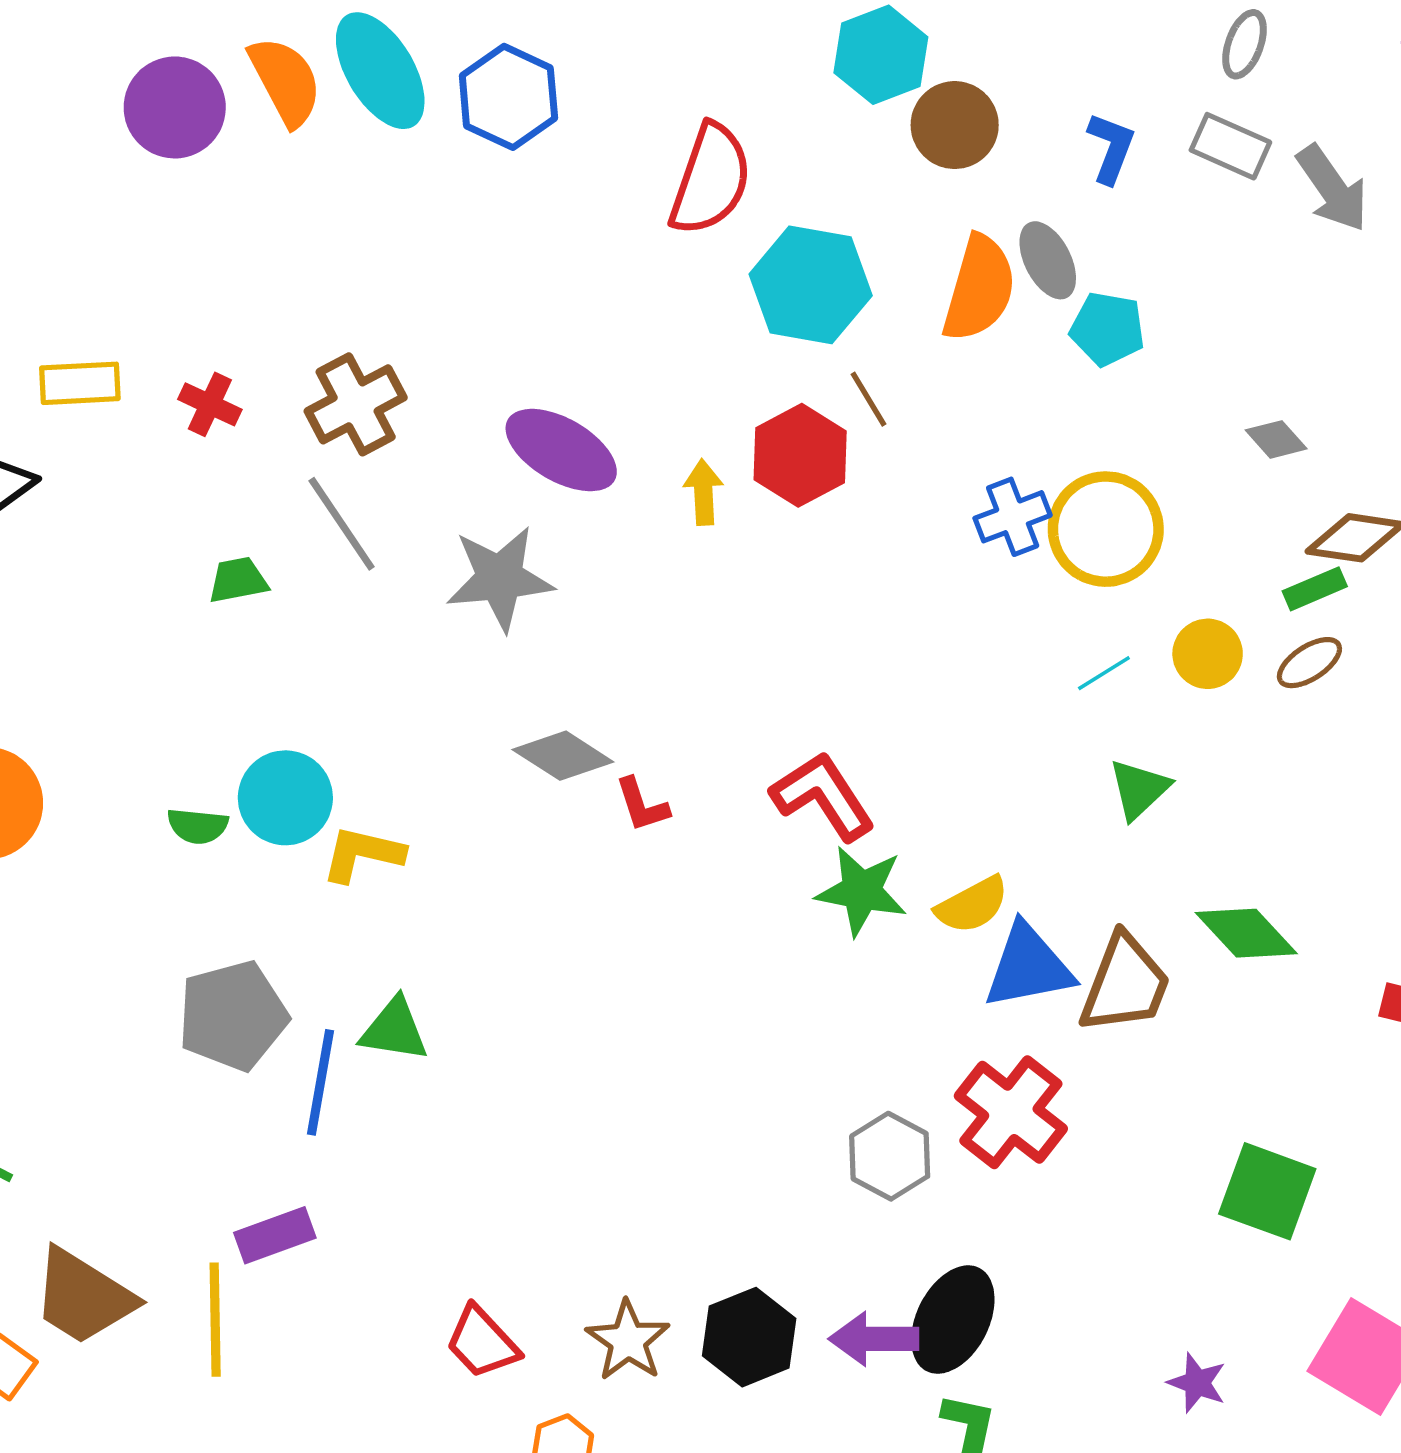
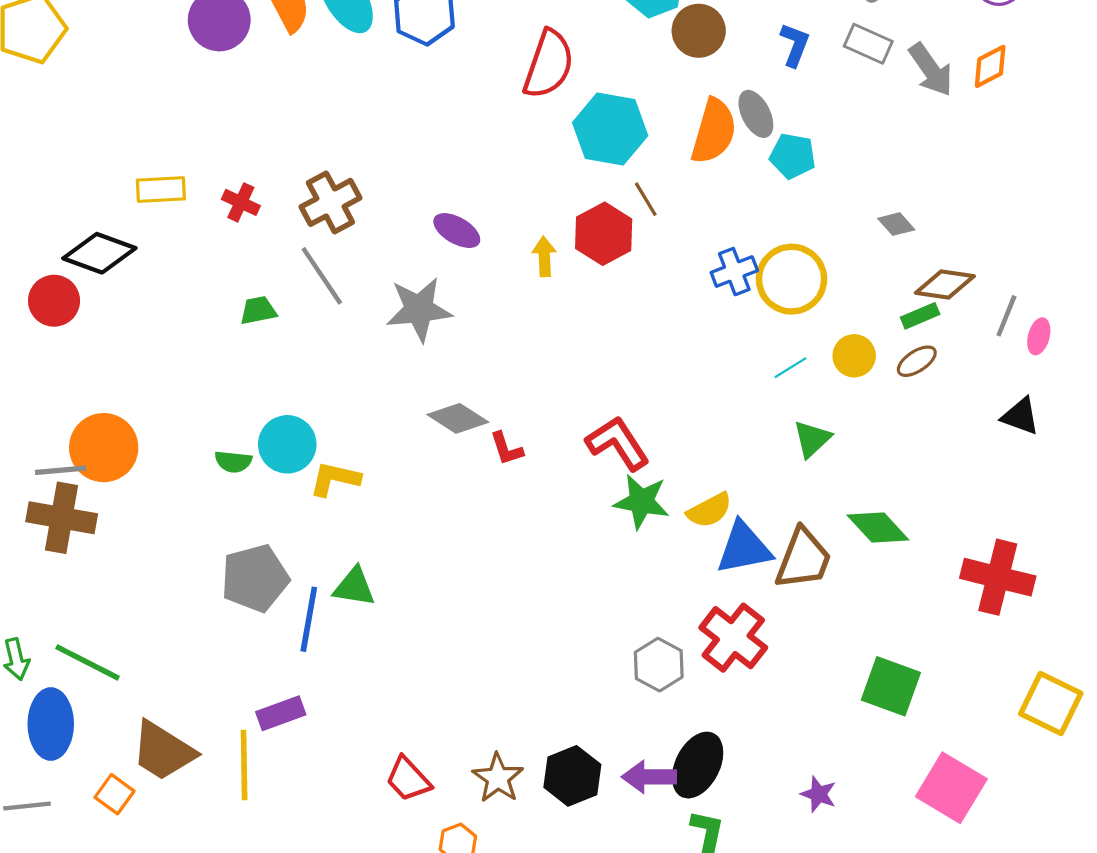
purple ellipse: (561, 450) -> (457, 231), size x0.7
purple star: (1197, 1383) -> (819, 794), moved

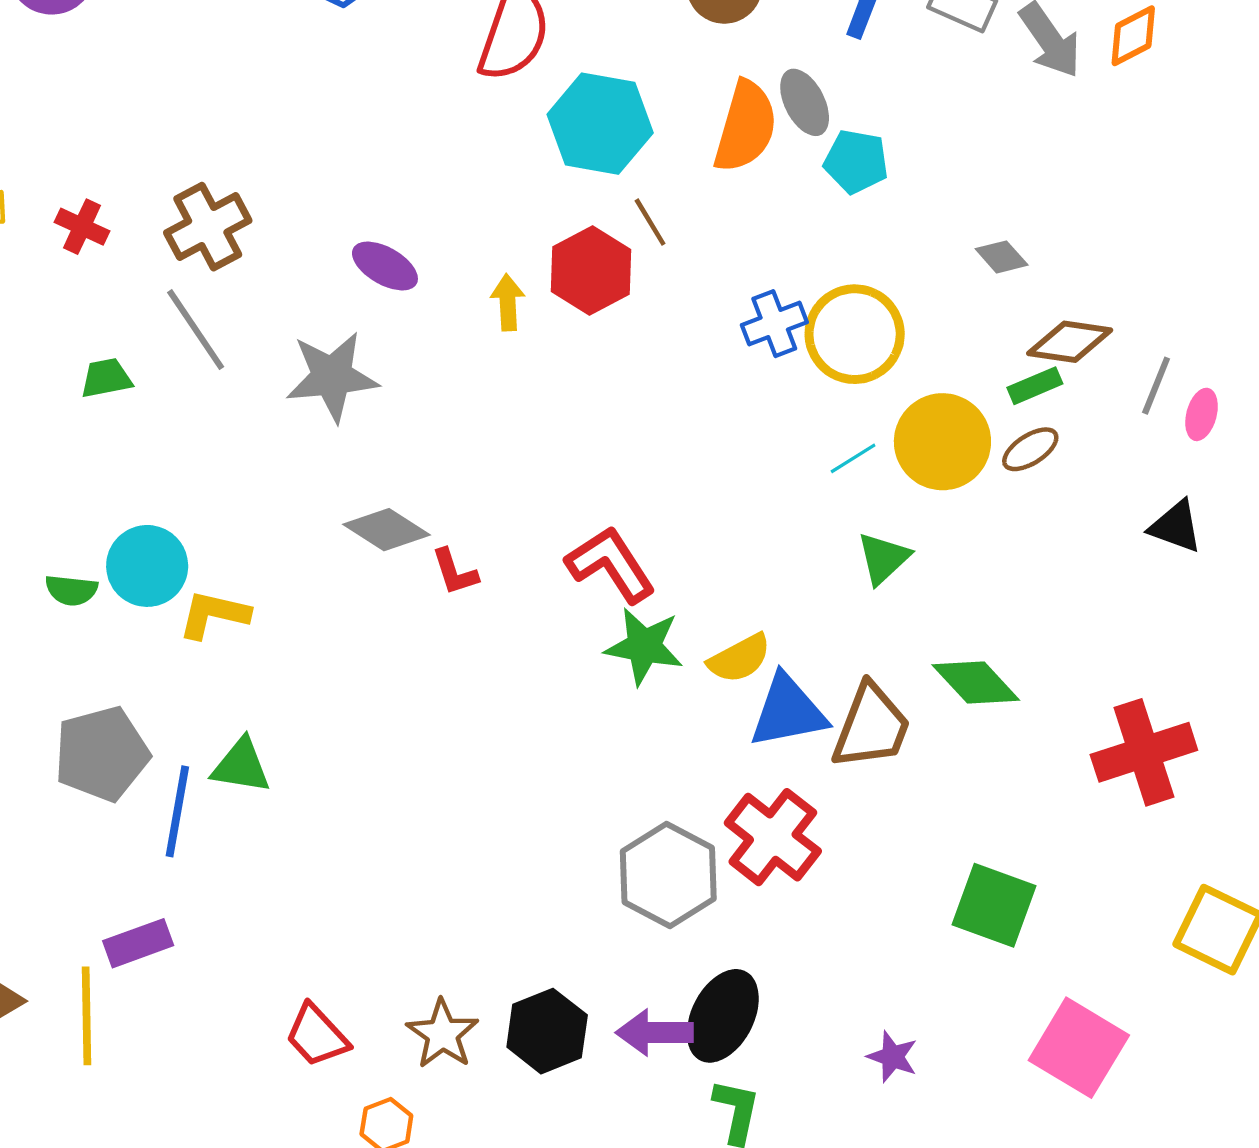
yellow circle: (854, 356) -> (942, 442), size x1.6
red cross: (998, 577) -> (1144, 752), turned -32
gray hexagon: (659, 665) -> (668, 875), size x1.4

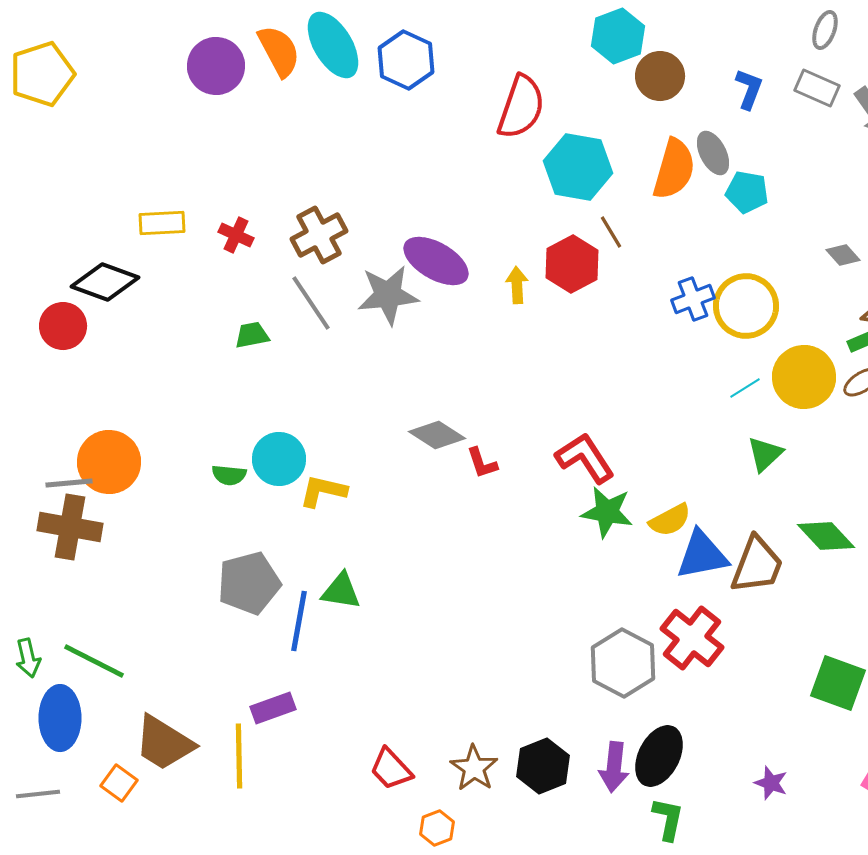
purple ellipse: (385, 266) -> (436, 261), size x1.5
gray star: (332, 377) -> (388, 295), moved
purple arrow: (655, 1033) -> (614, 767), turned -84

